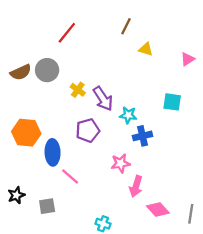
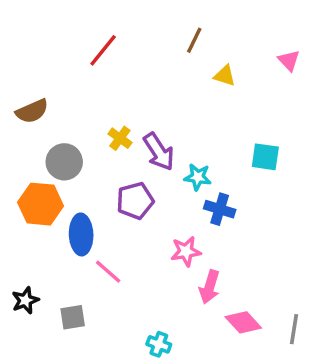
pink triangle: (187, 59) -> (289, 60), moved, turned -40
gray circle: (47, 70) -> (64, 162), moved
blue cross: (143, 136) -> (220, 209), turned 30

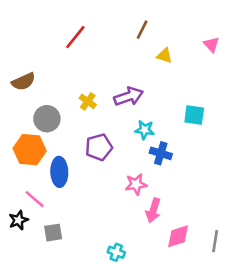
purple arrow: (159, 152) -> (129, 96), moved, turned -76
pink line: (108, 272) -> (35, 199), moved
pink diamond: (243, 322) -> (178, 236), turned -65

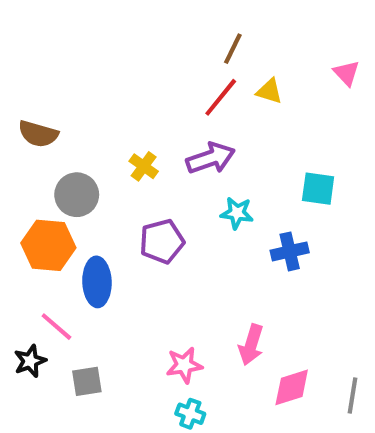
red line: (75, 37) -> (221, 97), moved
brown semicircle: (23, 82) -> (38, 134), turned 40
blue cross: (161, 153) -> (290, 251), moved, turned -30
pink star: (136, 184) -> (184, 365), moved

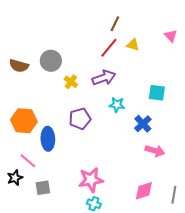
gray circle: (77, 195) -> (51, 61), moved
blue cross: (290, 251) -> (143, 124), turned -30
pink arrow: (251, 345) -> (155, 151), moved, turned -90
pink star: (184, 365) -> (91, 180), size x1.4

